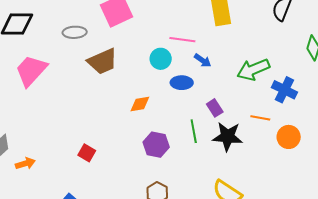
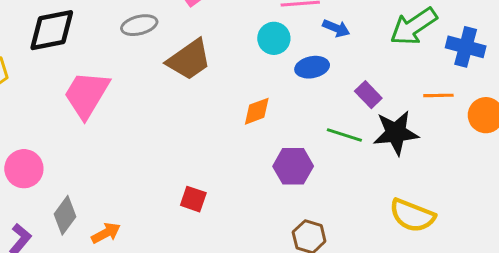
green line: (194, 131) -> (344, 135), turned -50

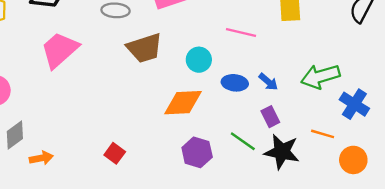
blue arrow: (336, 28) -> (268, 82), moved
cyan circle: (274, 38) -> (199, 60), moved
orange diamond: (257, 111) -> (183, 103), size x1.6

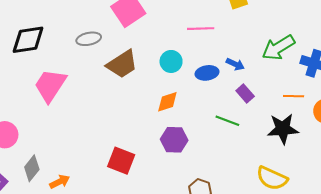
orange diamond: (183, 103) -> (167, 102), size x0.7
purple hexagon: (197, 152) -> (174, 140), moved
black star: (282, 152) -> (283, 129), moved
red square: (115, 153) -> (121, 161), size x1.5

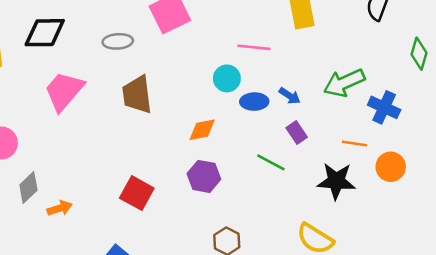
cyan circle: (171, 61) -> (227, 78), moved
brown trapezoid: (122, 64) -> (137, 95), moved, turned 108

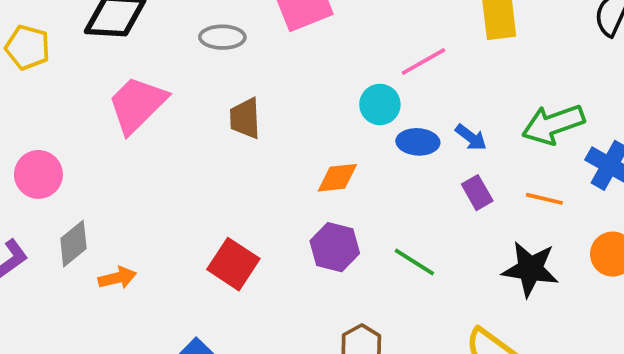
pink line: (254, 47) -> (423, 61), turned -40
brown trapezoid: (137, 95) -> (245, 118), size x0.7
orange line: (354, 143) -> (544, 199), moved
green line: (271, 162) -> (414, 262), moved

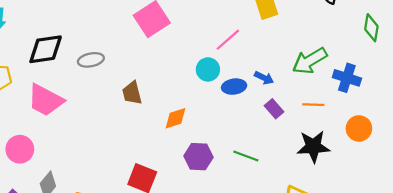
gray ellipse: (222, 37) -> (91, 60), moved
pink trapezoid: (137, 105) -> (45, 100), moved, turned -96
orange diamond: (337, 178) -> (176, 118), moved

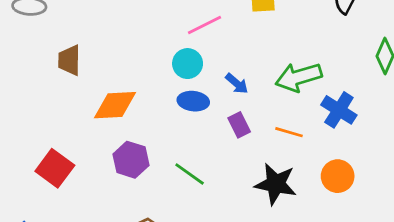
cyan circle: (208, 69) -> (188, 64), moved
blue ellipse: (234, 87) -> (193, 101), moved
orange diamond: (176, 118) -> (115, 105), size x1.4

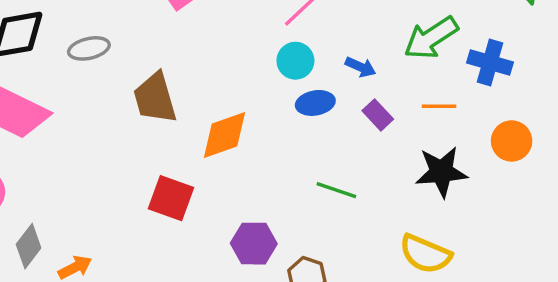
brown trapezoid: (69, 60) -> (155, 98), size x1.4
purple hexagon: (131, 160) -> (254, 244), moved
red square: (55, 168) -> (171, 198), moved

